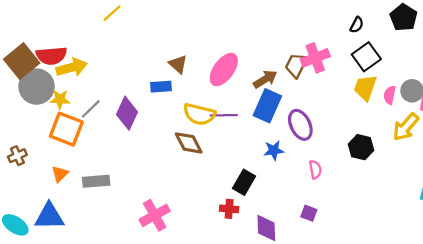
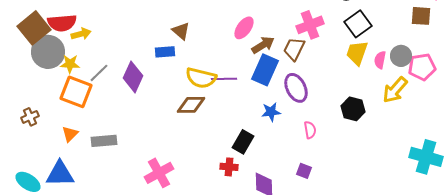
brown trapezoid: (296, 65) -> (294, 49), moved
yellow arrow: (72, 67) -> (81, 34), size x0.7
pink ellipse: (224, 70) -> (244, 28), moved, size x0.7
brown diamond: (189, 143) -> (191, 105), turned -64

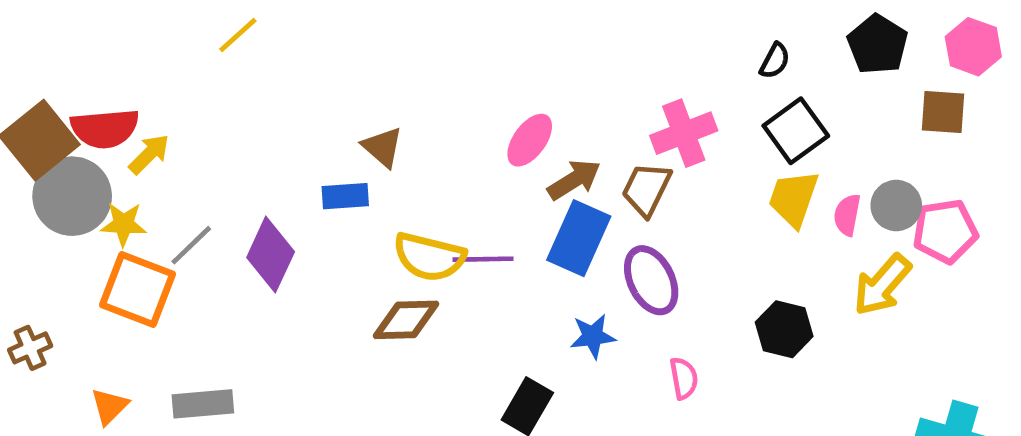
yellow arrow: (81, 34) -> (149, 154), turned -30
orange triangle: (70, 134) -> (109, 406), moved

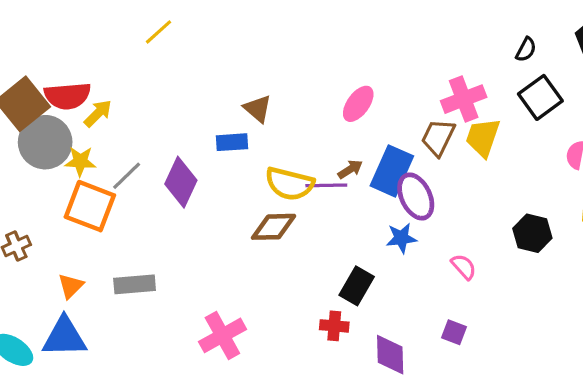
brown arrow: (574, 180) -> (350, 169), moved, size x0.7
yellow trapezoid: (794, 198) -> (483, 137), moved
purple ellipse: (651, 280) -> (416, 196), moved
pink semicircle: (684, 378) -> (464, 267), turned -32

